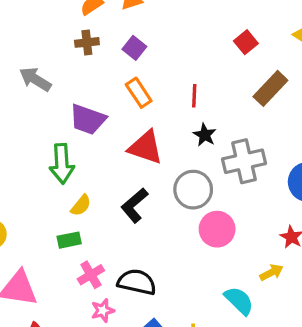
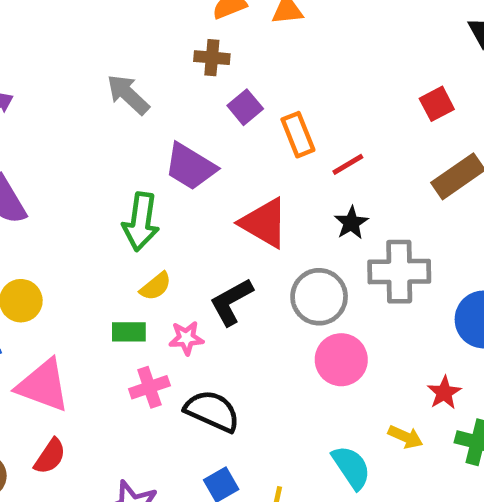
purple square: (134, 48) -> (245, 107), moved
orange rectangle: (139, 93) -> (298, 135), moved
red line: (194, 96) -> (348, 164), turned 45
yellow arrow: (271, 272) -> (405, 437), turned 40
pink star: (103, 310) -> (186, 338), moved

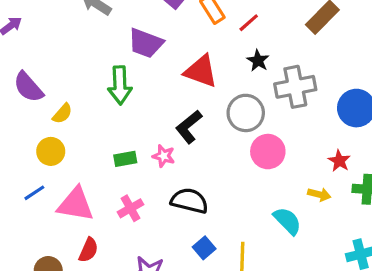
yellow semicircle: (156, 286) -> (62, 114), moved
pink star: (186, 338) -> (164, 156), turned 30
pink cross: (149, 387) -> (130, 208), moved

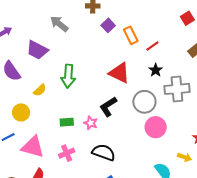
purple trapezoid: (146, 43) -> (37, 50), moved
yellow semicircle: (62, 114) -> (40, 90), moved

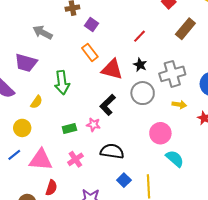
orange rectangle: (131, 35) -> (90, 52), moved
black star: (156, 70) -> (140, 65), moved
pink circle: (156, 127) -> (160, 133), moved
yellow arrow: (185, 157) -> (179, 105), moved

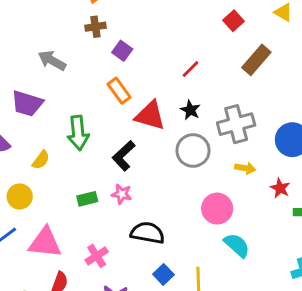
black L-shape: (108, 105) -> (124, 156), moved
pink cross: (75, 159) -> (97, 256), moved

